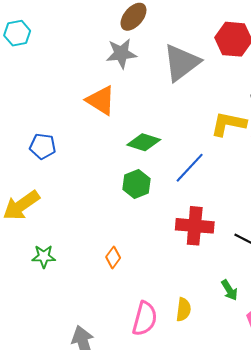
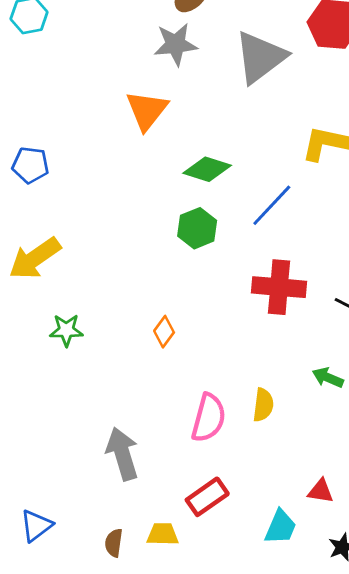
orange triangle: (101, 100) -> (147, 110), turned 36
blue pentagon: (43, 146) -> (30, 165), moved
green arrow: (229, 290) -> (328, 378), turned 145

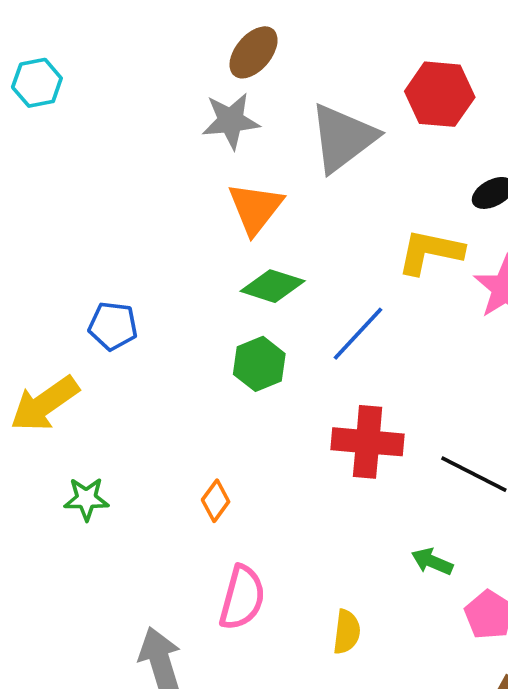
orange triangle: (147, 110) -> (255, 208), moved
blue pentagon: (30, 165) -> (113, 326), moved
yellow semicircle: (263, 405) -> (347, 632), moved
pink semicircle: (209, 418) -> (242, 598), moved

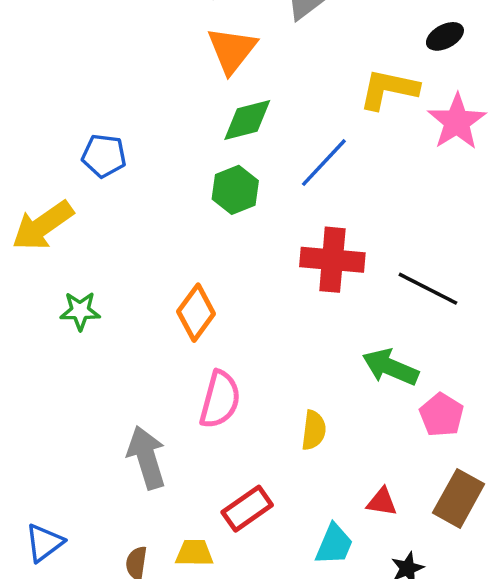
green diamond: (273, 286) -> (247, 120), turned -32
orange diamond: (216, 501) -> (196, 313), size x1.5
green arrow: (432, 562) -> (390, 367), size x1.5

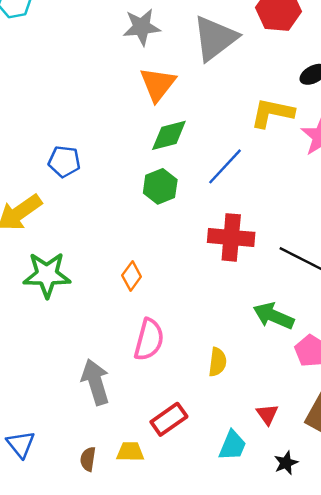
green star: (80, 311) -> (47, 275), size x1.6
orange diamond: (196, 313) -> (132, 276), size x0.7
red triangle: (382, 502) -> (267, 414), turned 45
blue triangle: (44, 543) -> (21, 444), turned -32

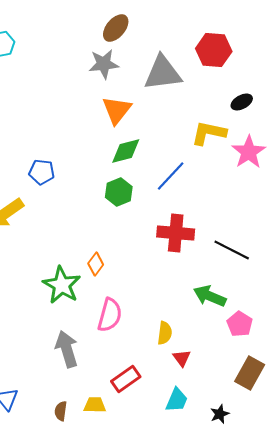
gray triangle: (215, 38) -> (163, 73), turned 30
green star: (47, 275) -> (62, 285), moved, turned 30
red triangle: (267, 414) -> (182, 358), moved

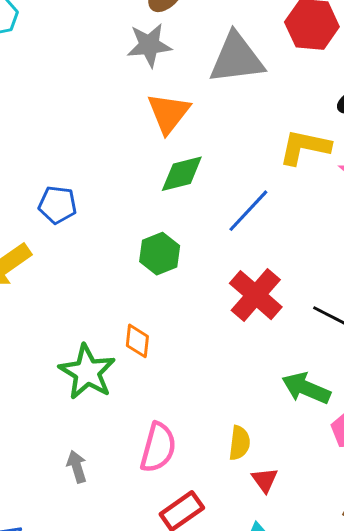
green hexagon: (119, 192) -> (160, 254), moved
red cross: (176, 233) -> (256, 295), turned 36
orange diamond: (96, 264) -> (137, 341), turned -30
pink semicircle: (110, 315) -> (158, 447), moved
gray arrow: (67, 349) -> (77, 467), moved, size x0.6

